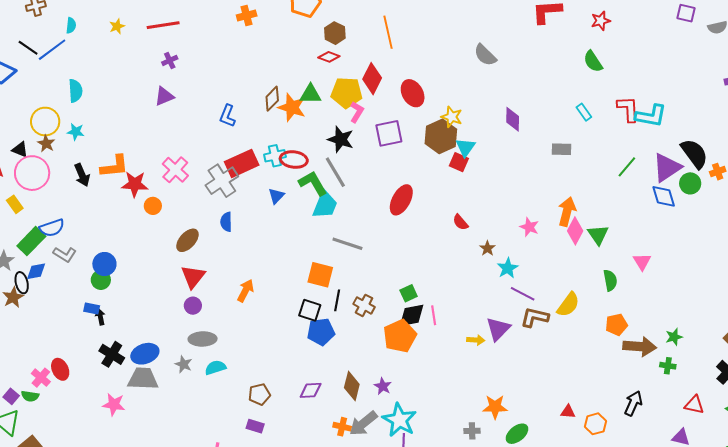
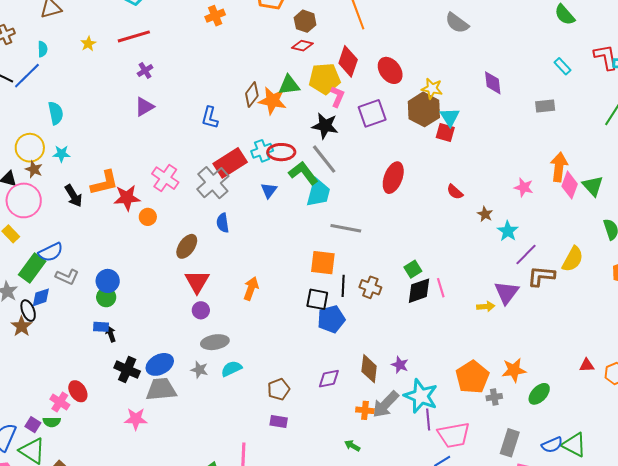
purple line: (523, 294) -> (526, 254), turned -65
orange pentagon: (400, 336) -> (472, 377), moved

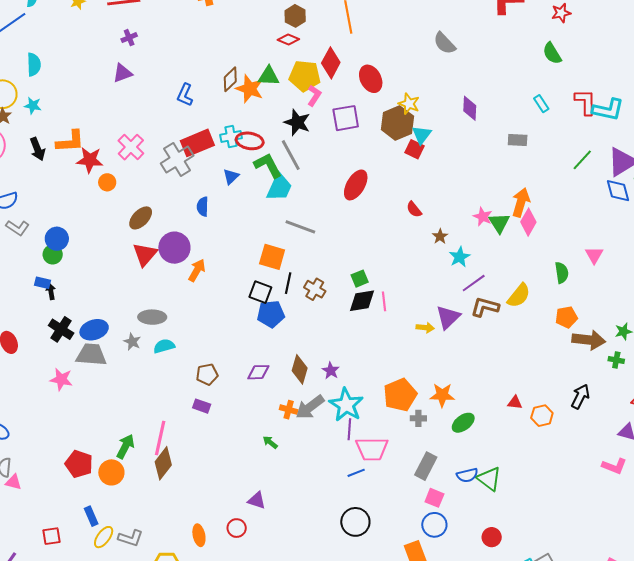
green triangle: (593, 186) -> (499, 223), moved
blue semicircle: (223, 223) -> (203, 207), moved
purple circle: (201, 310) -> (174, 248), moved, size x1.8

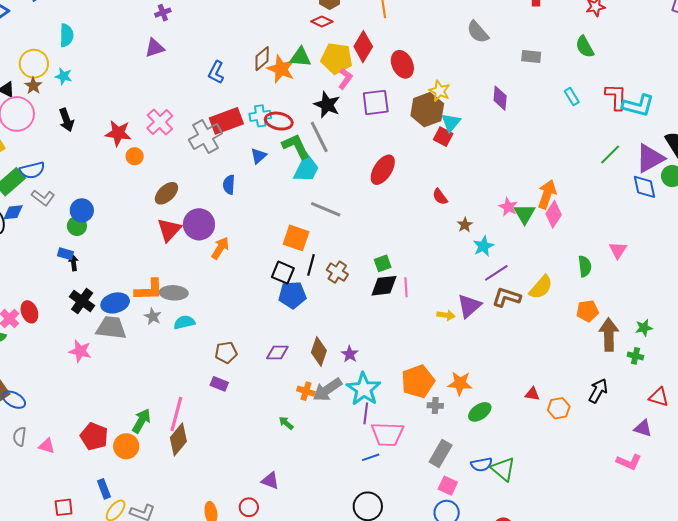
gray rectangle: (518, 140) -> (531, 56), moved
orange L-shape: (70, 141) -> (149, 290), moved
brown arrow: (589, 340) -> (609, 335), turned -100
pink triangle: (13, 482) -> (47, 446), moved

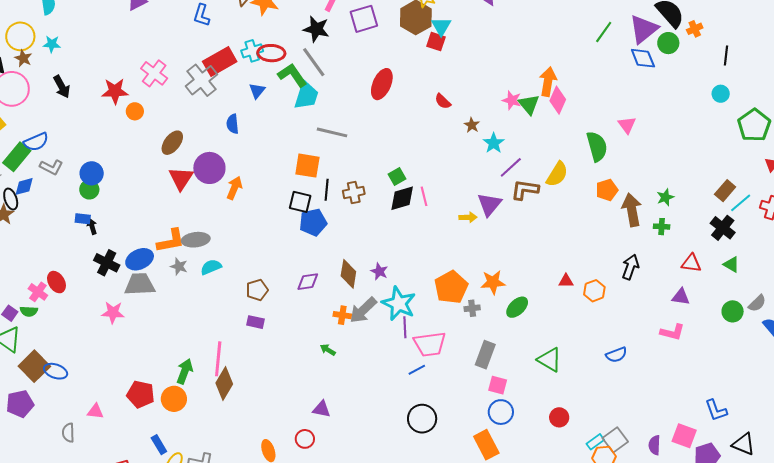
green semicircle: (585, 266) -> (597, 146), size x1.4
brown cross: (337, 272) -> (354, 192), turned -35
gray semicircle: (20, 437) -> (68, 433), moved
blue semicircle: (482, 464) -> (616, 355), moved

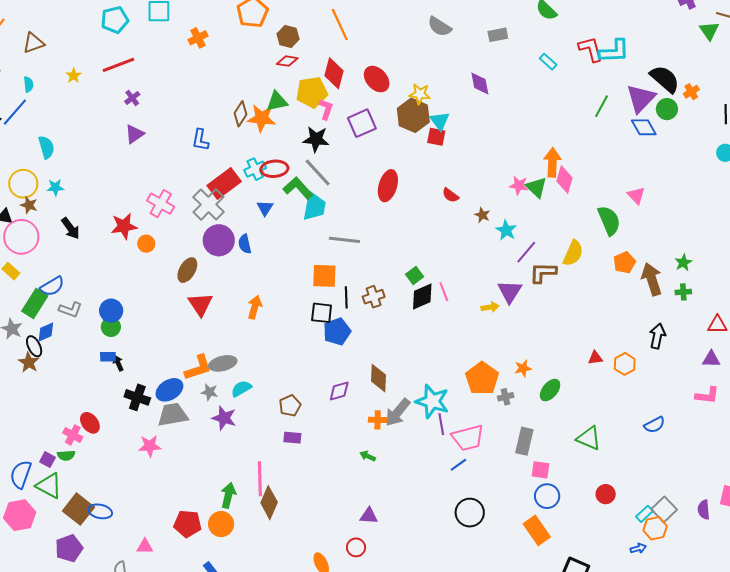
purple circle: (209, 168) -> (219, 240), moved
purple star: (379, 271) -> (224, 418), moved, size x1.4
orange star: (493, 282) -> (523, 368), size x0.7

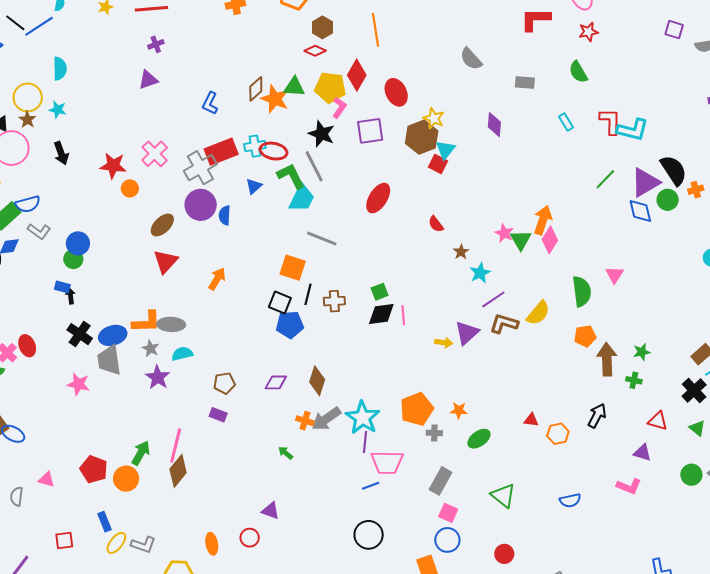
gray trapezoid: (173, 415) -> (109, 360), turned -104

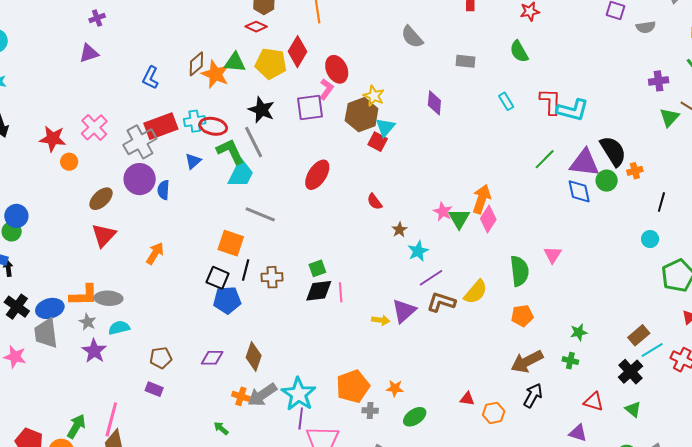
pink L-shape: (339, 108) -> (326, 89), moved
purple triangle: (645, 182) -> (584, 163), turned 36
brown arrow: (607, 359) -> (527, 361), moved, turned -116

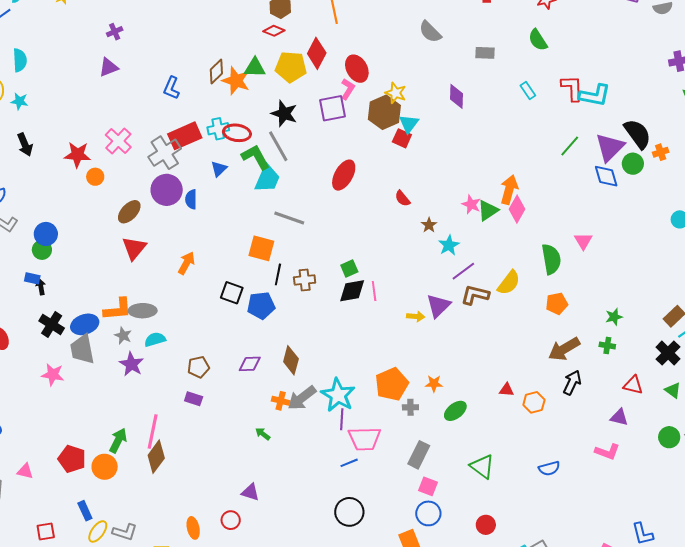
purple triangle: (584, 163) -> (610, 147), turned -48
green triangle: (459, 219) -> (488, 210), turned 30
black square: (218, 278) -> (232, 293), moved

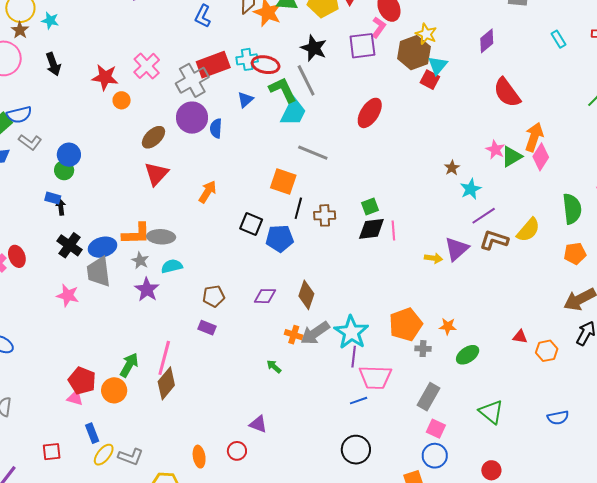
purple diamond: (456, 96) -> (487, 41), turned 45
red semicircle: (402, 198) -> (507, 93), moved, size x1.8
pink triangle: (25, 471) -> (75, 398), moved

